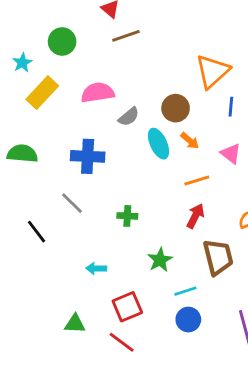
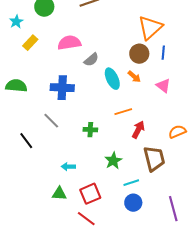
yellow rectangle: (42, 93) -> (30, 43), size x0.7
brown circle: (176, 108) -> (139, 54), moved
orange line: (197, 180) -> (123, 112), moved
green triangle: (75, 324) -> (59, 194), moved

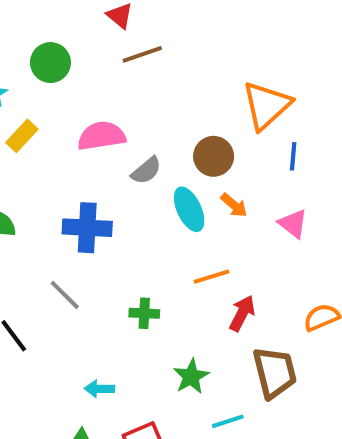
brown circle: (139, 54) -> (214, 156), moved

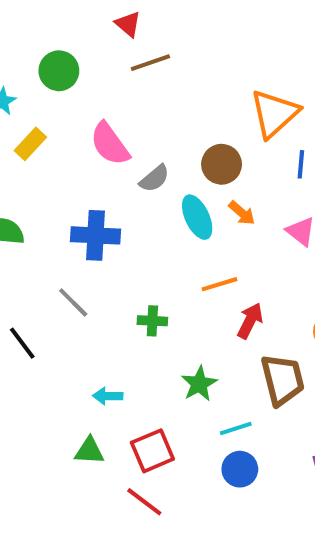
pink semicircle: (101, 136) -> (110, 144), turned -117

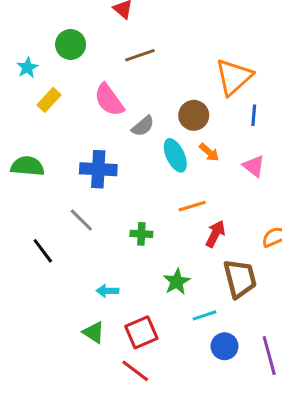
brown line: (150, 63) -> (140, 55), moved
green triangle: (89, 451) -> (94, 332), turned 30
blue circle: (240, 469) -> (225, 346), moved

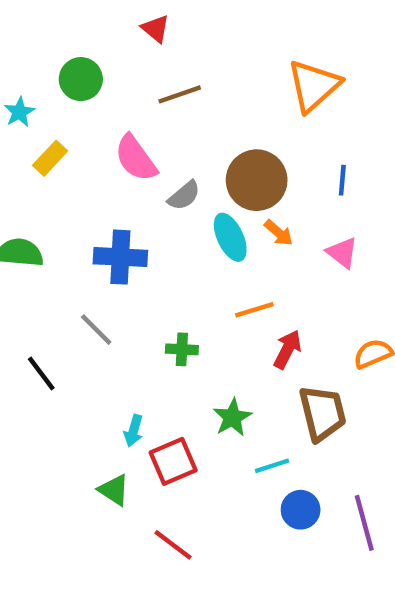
orange triangle: (234, 77) -> (314, 86), moved
brown circle: (194, 115) -> (257, 180), size x1.4
cyan arrow: (108, 291) -> (134, 431), turned -75
red square: (141, 332) -> (173, 461), moved

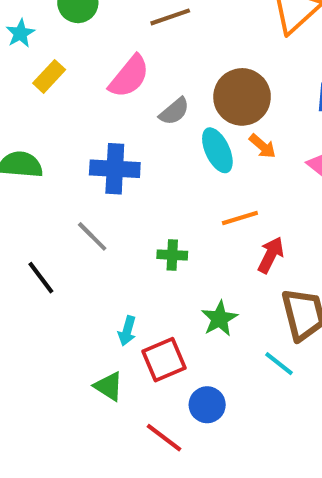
pink semicircle: (136, 158) -> (129, 76), turned -105
cyan line: (272, 466) -> (279, 364), moved, turned 56
blue circle: (301, 510) -> (207, 405), moved

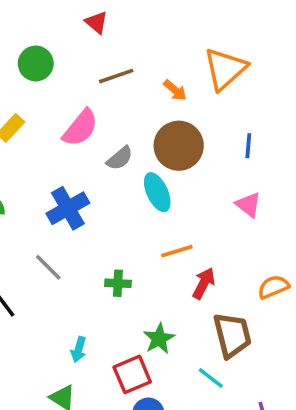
orange arrow: (263, 146) -> (175, 90), moved
blue cross: (115, 169) -> (68, 208), turned -33
red square: (164, 360) -> (132, 374), moved

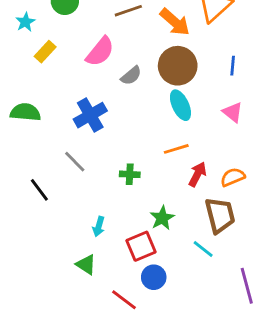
orange arrow: (175, 90) -> (175, 22), size x1.6
cyan ellipse: (157, 192) -> (180, 105), moved
orange semicircle: (273, 287) -> (233, 177), moved

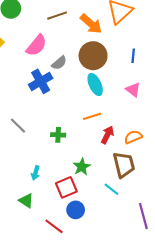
blue cross: (90, 115) -> (41, 81), moved

